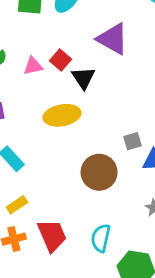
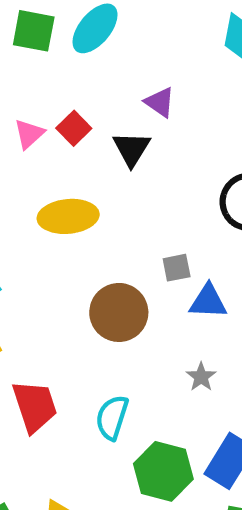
purple triangle: (113, 39) -> (160, 102), size x0.6
pink triangle: (33, 66) -> (29, 134), turned -36
black triangle: (83, 78) -> (132, 149), moved

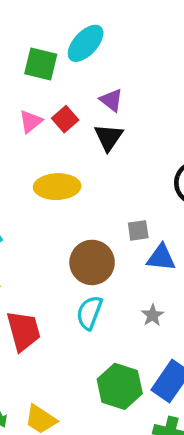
green square: (34, 31) -> (41, 64), moved
purple triangle: (160, 102) -> (111, 100), moved
cyan semicircle: (112, 417) -> (89, 313), moved

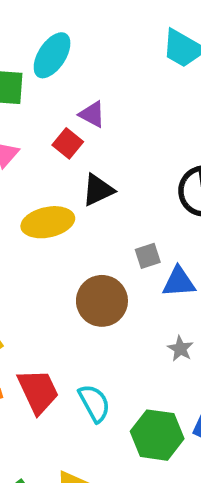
red square: (65, 119) -> (68, 143), moved
black triangle: (109, 137) -> (98, 190), moved, turned 40
cyan semicircle: (89, 313) -> (94, 403), moved, turned 140

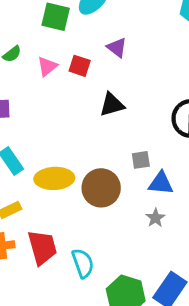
red square: (68, 143) -> (80, 66), moved, turned -30
yellow ellipse: (48, 222) -> (54, 178), moved
gray star: (180, 349) -> (155, 218), moved

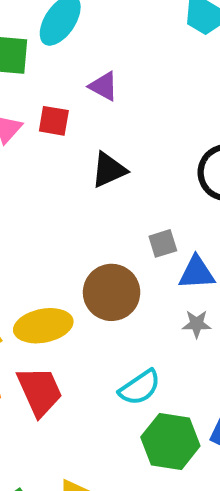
yellow ellipse: (54, 178) -> (43, 326), moved
gray star: (155, 218) -> (197, 324), turned -30
cyan semicircle: (83, 263) -> (140, 387), moved, turned 84

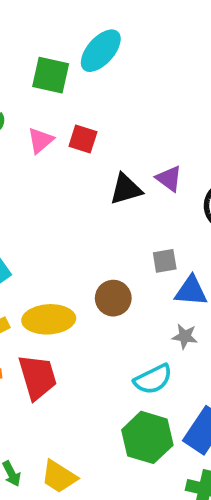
purple triangle: (104, 86) -> (169, 179), moved
brown circle: (112, 292) -> (113, 298), size x0.7
cyan semicircle: (140, 387) -> (153, 379), moved

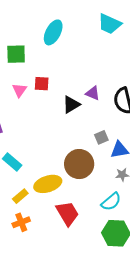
cyan ellipse: (101, 51) -> (53, 32), moved
brown circle: (113, 298) -> (79, 164), size x1.5
red trapezoid: (38, 377) -> (67, 213), moved

